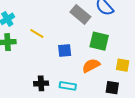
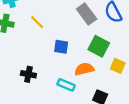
yellow square: (123, 65) -> (118, 66), moved
cyan rectangle: (68, 86) -> (66, 85), moved

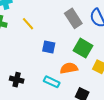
black cross: (28, 74) -> (17, 80), moved

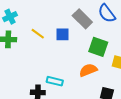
blue square: (49, 47) -> (63, 34), moved
cyan rectangle: (52, 82) -> (55, 81), moved

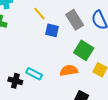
yellow line: (38, 34) -> (39, 14), moved

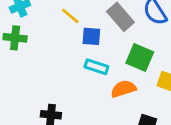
cyan rectangle: (34, 74) -> (96, 67), moved

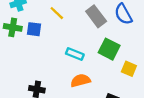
blue square: (91, 36) -> (34, 29), moved
orange semicircle: (123, 89) -> (81, 80), moved

